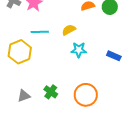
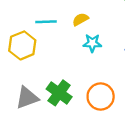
green cross: (51, 92) -> (59, 93), size x1.5
gray triangle: (24, 96) -> (27, 98), size x1.5

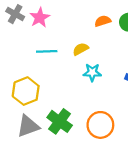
yellow hexagon: (22, 45) -> (26, 91), moved

